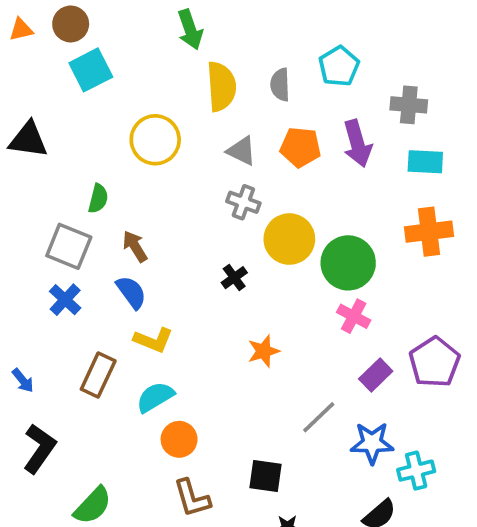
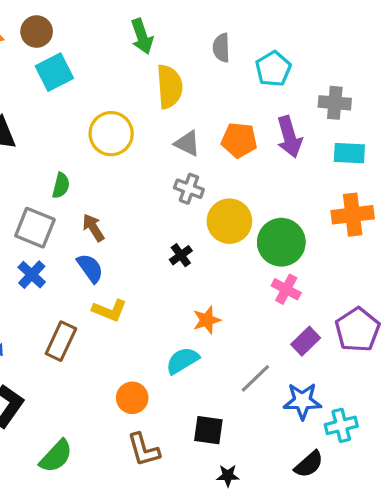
gray semicircle: (280, 85) -> (221, 48), moved
cyan semicircle: (155, 397) -> (182, 361), moved

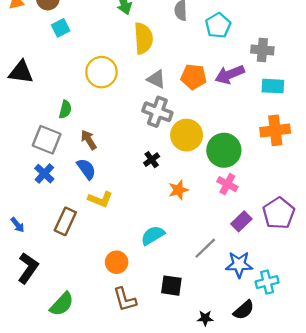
cyan square: (54, 72) -> (61, 28), size x0.7
purple arrow: (289, 137) -> (230, 74), turned 84
gray cross: (189, 189) -> (157, 112), size x1.4
orange star: (207, 320) -> (178, 190), moved
black star: (228, 476) -> (205, 318), moved

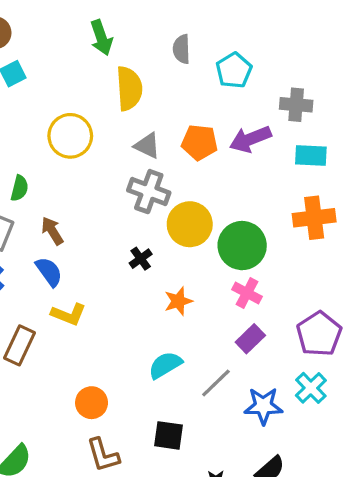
purple rectangle: (241, 221) -> (250, 339), moved
cyan semicircle: (153, 235) -> (165, 365), moved
cyan cross: (267, 282) -> (311, 388), moved, turned -30

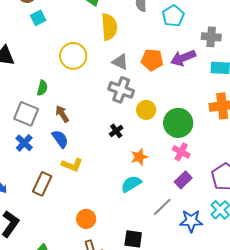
yellow circle: (190, 224) -> (146, 110), size x0.7
cyan semicircle: (165, 365) -> (131, 184), moved

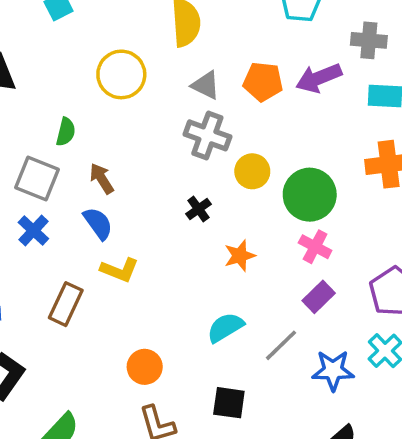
cyan semicircle: (131, 184) -> (225, 327), moved

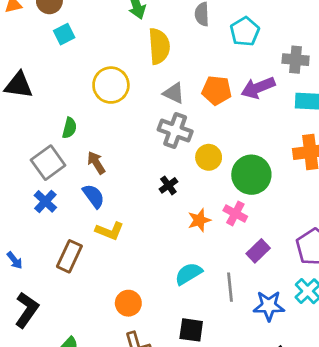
gray square: (37, 178) -> (48, 163), turned 32
pink cross: (315, 247) -> (235, 213), moved
gray line: (281, 345) -> (230, 287), turned -52

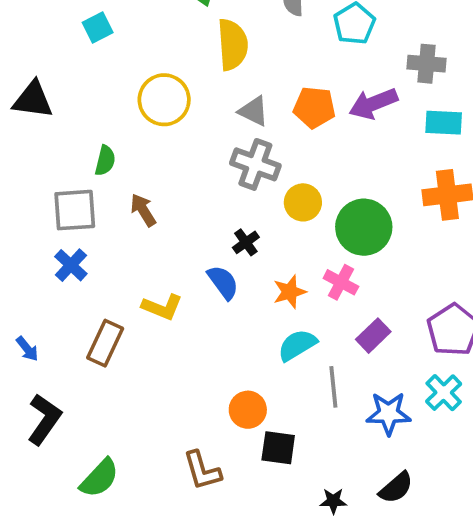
gray square: (48, 163) -> (75, 210), turned 32
blue semicircle: (94, 196) -> (223, 282), moved
cyan semicircle: (189, 274) -> (297, 345), moved
orange circle: (128, 303) -> (248, 410), moved

